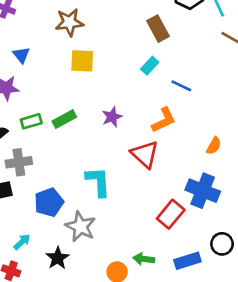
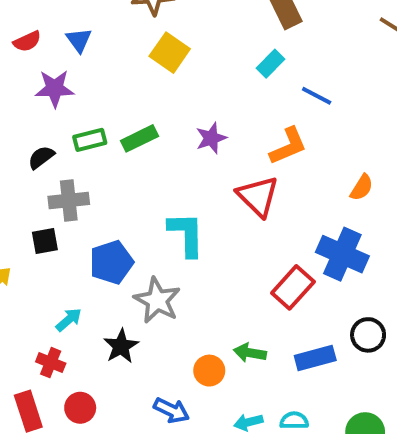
yellow square: (82, 61) -> (170, 53), turned 30

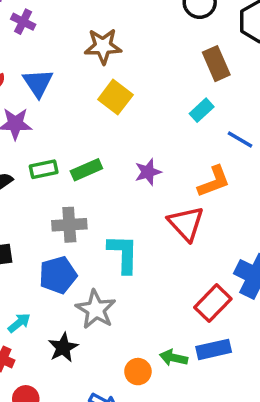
blue triangle: (79, 40) -> (38, 83), size x1.4
gray cross: (69, 200) -> (69, 225), moved
blue rectangle: (315, 358) -> (214, 349), moved

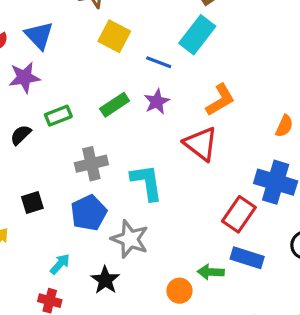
cyan rectangle: (202, 110) -> (197, 35), size x1.6
blue line: (240, 139) -> (159, 62), moved
green rectangle: (86, 170) -> (115, 105), moved
blue rectangle: (214, 349) -> (247, 258), turned 40

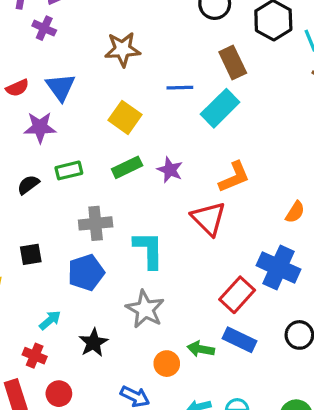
yellow square: (114, 36) -> (125, 117), moved
blue line: (159, 62) -> (180, 88), moved, turned -30
purple star: (157, 102) -> (170, 170), turned -30
gray star: (130, 239) -> (145, 309), moved

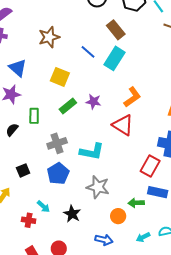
blue line: (180, 88) -> (88, 52), turned 56
green rectangle: (69, 170) -> (34, 116), turned -63
cyan L-shape: (149, 250) -> (92, 152), turned 115
cyan arrow: (50, 320) -> (43, 207), turned 96
red cross: (35, 356) -> (29, 220), moved

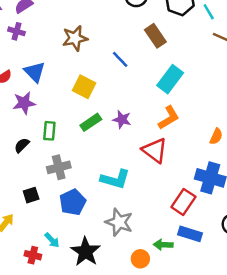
cyan rectangle: (115, 58) -> (170, 79), moved
gray cross: (57, 143) -> (59, 167), moved
black star: (72, 214) -> (86, 252), size x1.4

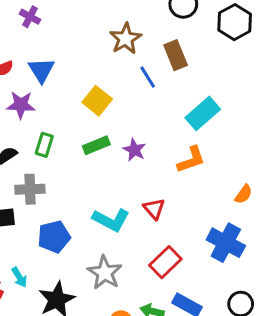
brown rectangle: (155, 36) -> (176, 55), moved
brown star: (75, 38) -> (126, 39), moved, turned -30
red triangle: (155, 150) -> (154, 209), moved, size x0.7
gray cross: (59, 167) -> (30, 189), moved
red rectangle: (183, 202) -> (165, 262), moved

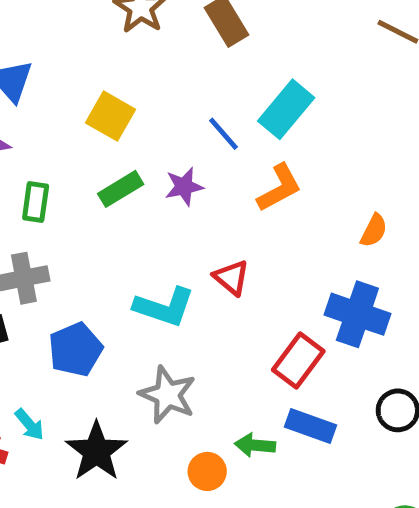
blue line: (148, 77) -> (224, 134), moved
purple star: (134, 150) -> (184, 187), turned -30
red rectangle: (165, 262) -> (298, 360), moved

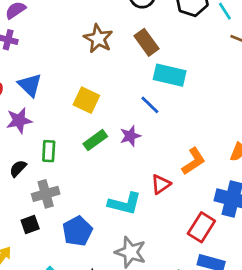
cyan rectangle: (286, 109) -> (170, 75), moved, turned 68
orange L-shape: (279, 188) -> (194, 161), moved
red triangle: (231, 278) -> (161, 184), turned 50

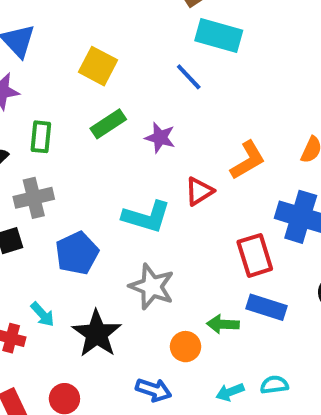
purple star: (130, 136) -> (160, 138), moved, turned 30
red rectangle: (201, 227) -> (255, 255), turned -52

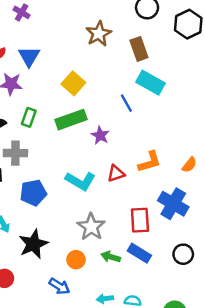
green rectangle: (108, 124) -> (71, 120), size x1.4
gray star: (152, 287) -> (91, 227), moved
orange circle: (186, 347) -> (76, 260), moved

